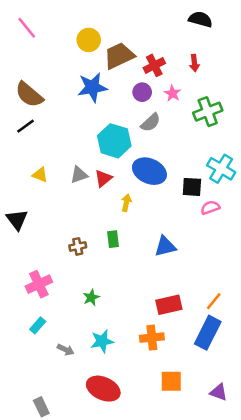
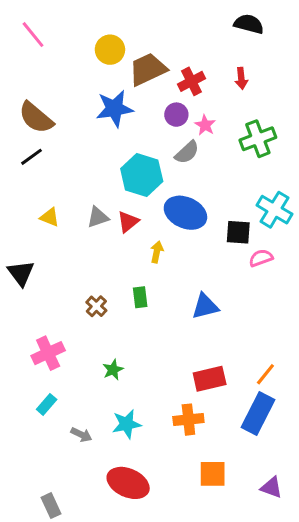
pink star: (173, 93) -> (205, 125), moved
brown cross: (78, 246) -> (96, 306), turned -35

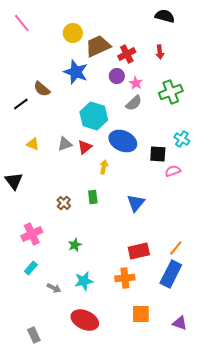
blue star: (114, 109) -> (76, 72), turned 30
brown semicircle: (36, 118) -> (42, 89), moved, size x0.7
gray semicircle: (187, 152) -> (134, 103), moved
cyan cross: (275, 210) -> (182, 139), size x0.7
blue triangle: (205, 306) -> (136, 203), turned -36

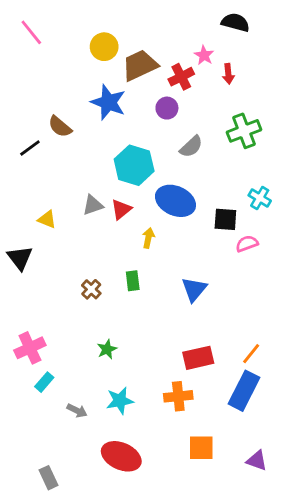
pink star: (136, 83) -> (204, 55), moved
yellow triangle: (33, 144) -> (47, 219), moved
pink cross: (32, 234) -> (30, 348), moved

